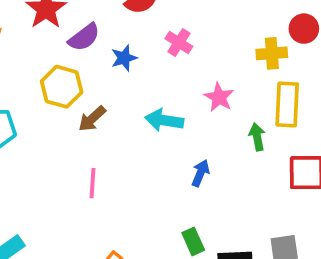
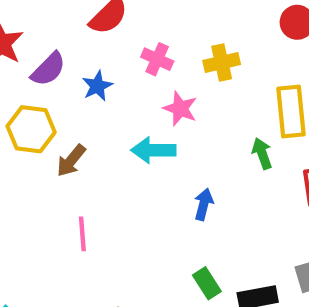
yellow cross: (272, 53) -> (222, 63), moved
pink star: (219, 97) -> (180, 109), moved

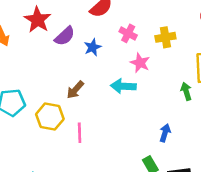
yellow hexagon: (31, 129) -> (50, 117), moved
blue arrow: (204, 204) -> (165, 133), moved

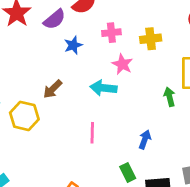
pink cross: (128, 33) -> (111, 33), turned -36
purple semicircle: (65, 36) -> (55, 19), moved
pink line: (80, 133) -> (92, 133), moved

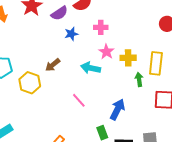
yellow cross: (151, 39) -> (128, 58), moved
pink line: (92, 133) -> (79, 100), turned -49
blue arrow: (145, 140) -> (117, 109), size x1.5

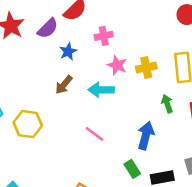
brown arrow: (53, 65) -> (64, 85), moved
green arrow: (139, 79) -> (167, 104), moved

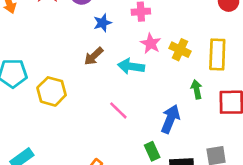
yellow cross: (146, 68) -> (180, 50), turned 30

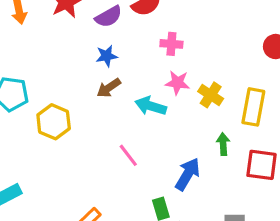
blue star: (102, 23) -> (107, 56), moved
pink star: (151, 43) -> (177, 83), turned -30

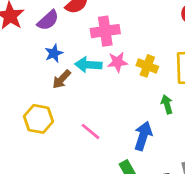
pink cross: (171, 44) -> (105, 31), size x1.5
cyan arrow: (151, 106) -> (88, 65), moved
yellow hexagon: (54, 122) -> (38, 119), moved

